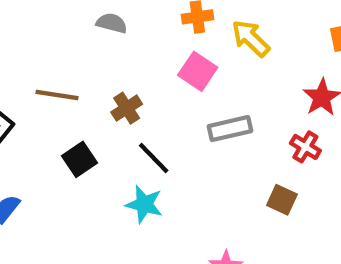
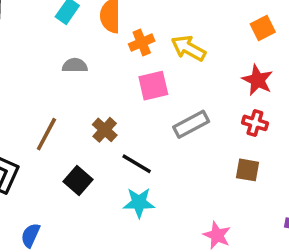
pink square: (198, 71) -> (153, 86), turned -32
brown line: (57, 95) -> (46, 134), turned -56

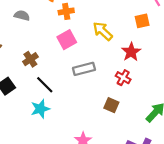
yellow arrow: (188, 48) -> (103, 31), moved
pink square: (153, 86) -> (67, 40), turned -30
cyan star: (139, 203) -> (40, 109), turned -30

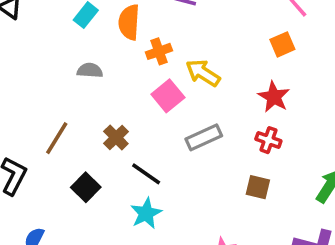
yellow arrow: (103, 31) -> (203, 73), moved

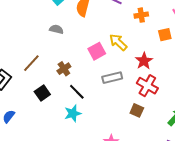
orange cross: (159, 51) -> (141, 15), moved
red star: (274, 97) -> (144, 61), moved
red cross: (268, 140) -> (147, 86), size x1.5

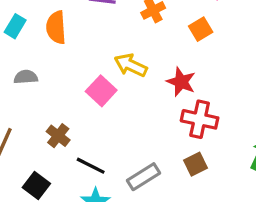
gray rectangle: (112, 78) -> (143, 177), moved
brown square: (137, 110) -> (196, 164), turned -32

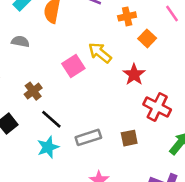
orange square: (201, 29) -> (147, 38), moved, turned -30
red cross: (200, 119) -> (157, 107), moved

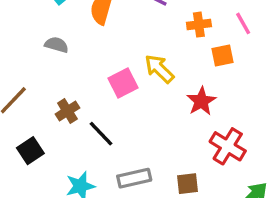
pink line: (172, 14) -> (243, 23), moved
orange square: (147, 38) -> (223, 56), turned 30
black line: (51, 119) -> (101, 134), moved

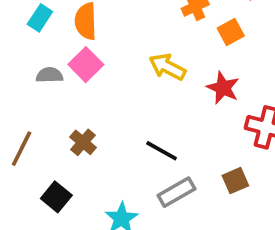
pink square: (123, 83) -> (86, 65), moved
black line: (101, 134) -> (162, 151), moved

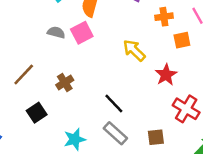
gray rectangle: (177, 192) -> (115, 133), turned 55

